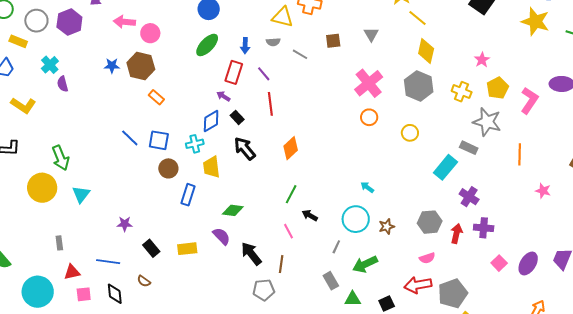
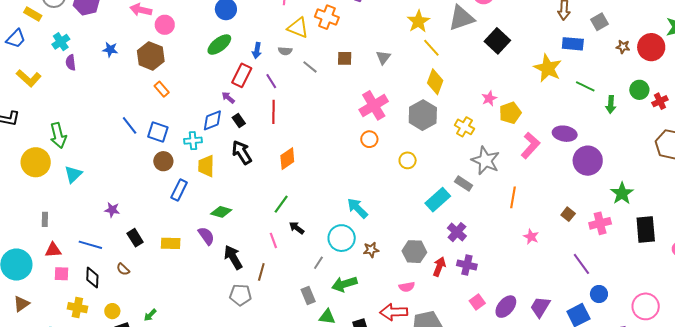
blue star: (112, 66) -> (110, 50), moved
yellow pentagon: (498, 88) -> (510, 113), moved
cyan arrow: (367, 187) -> (357, 208), size x1.6

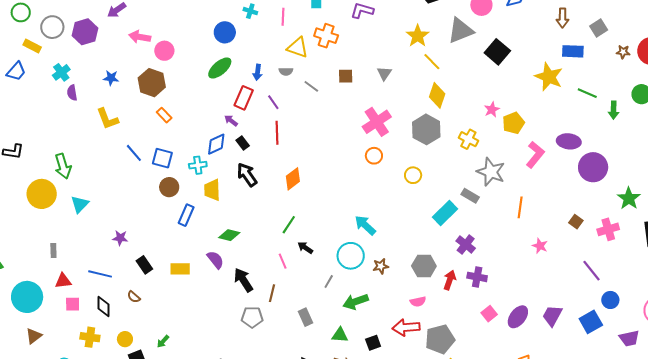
yellow L-shape: (29, 78) -> (107, 119), moved, turned 30
gray rectangle: (308, 296) -> (306, 317), moved

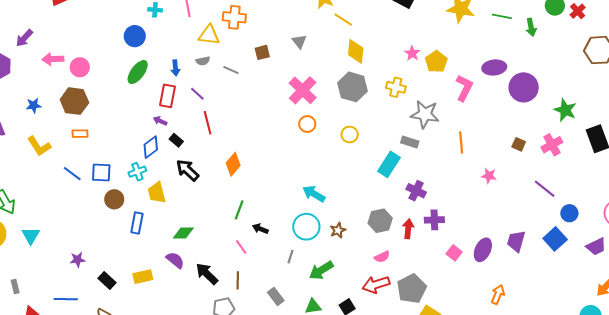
orange rectangle: (164, 115) -> (80, 134), moved, turned -35

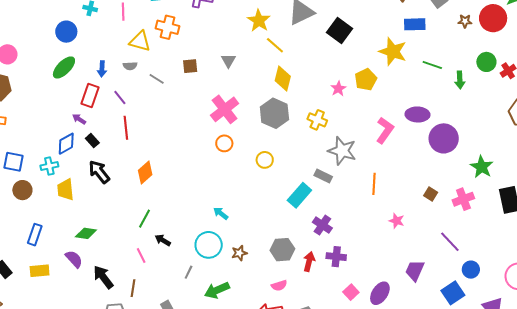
yellow pentagon: (436, 62) -> (366, 80), moved
cyan arrow: (314, 194) -> (221, 213), size x0.7
blue rectangle: (137, 223) -> (35, 235), moved
purple trapezoid: (516, 241) -> (415, 270), moved

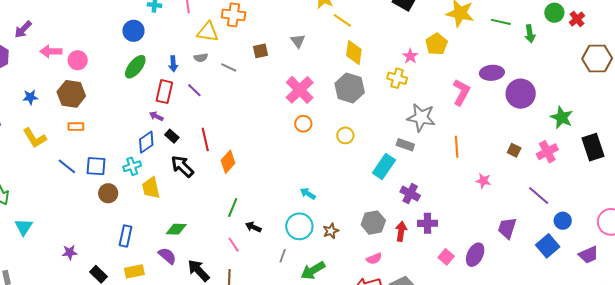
yellow cross: (317, 120) -> (397, 78), moved
red line: (126, 128) -> (205, 139), moved

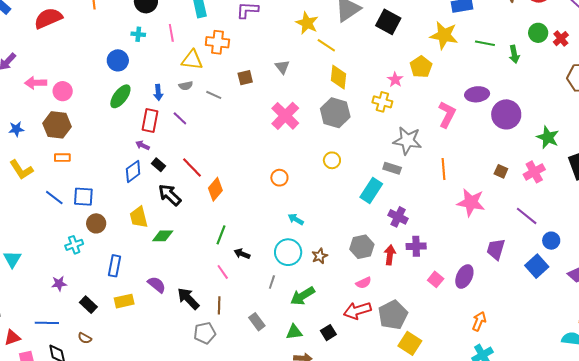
orange circle: (303, 124) -> (279, 178), moved
red line: (205, 139) -> (192, 167), turned -30
cyan cross: (132, 166) -> (74, 245), moved
pink star: (483, 181) -> (471, 202), size x1.8
green diamond: (176, 229) -> (163, 236), moved

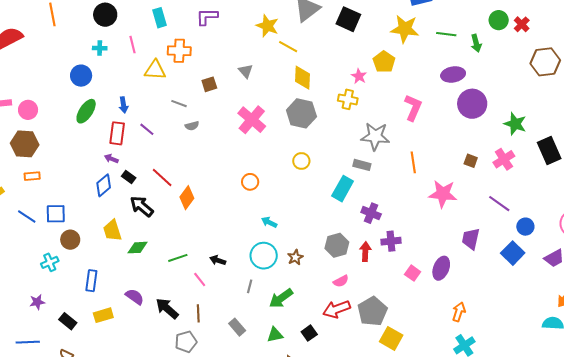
gray semicircle: (186, 86) -> (192, 126), moved
purple ellipse: (477, 94) -> (453, 74), moved
green line: (221, 235) -> (178, 258), moved, turned 54

